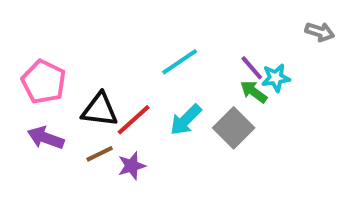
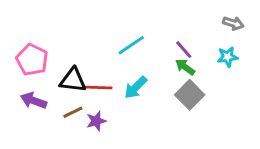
cyan star: (276, 78) -> (227, 57), moved
red line: (134, 120) -> (98, 87), turned 44
gray square: (234, 128) -> (190, 95), moved

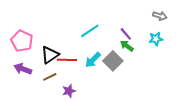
black triangle: (73, 80) -> (50, 55), turned -42
gray square: (190, 95) -> (113, 61), moved
purple star: (96, 121) -> (69, 91), moved

